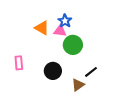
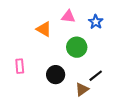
blue star: (65, 21) -> (96, 22), moved
pink triangle: (60, 31) -> (68, 17), moved

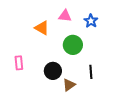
black line: (96, 76) -> (91, 72), turned -56
brown triangle: (82, 89) -> (69, 85), moved

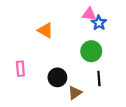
pink triangle: (65, 16) -> (89, 14), moved
green circle: (73, 45) -> (91, 51), moved

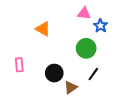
blue star: (99, 23) -> (101, 26), moved
black line: (99, 78) -> (93, 74), turned 40

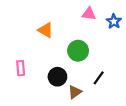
blue star: (101, 26) -> (114, 21), moved
green circle: (86, 48) -> (78, 51), moved

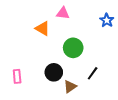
pink triangle: (89, 14) -> (63, 13), moved
pink rectangle: (21, 68) -> (17, 76), moved

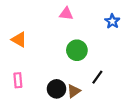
orange triangle: (43, 28) -> (19, 40), moved
black circle: (54, 72) -> (57, 89), moved

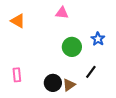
blue star: (112, 21) -> (98, 39), moved
orange triangle: (19, 40) -> (18, 21), moved

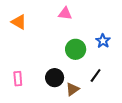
black circle: (53, 83) -> (55, 78), moved

